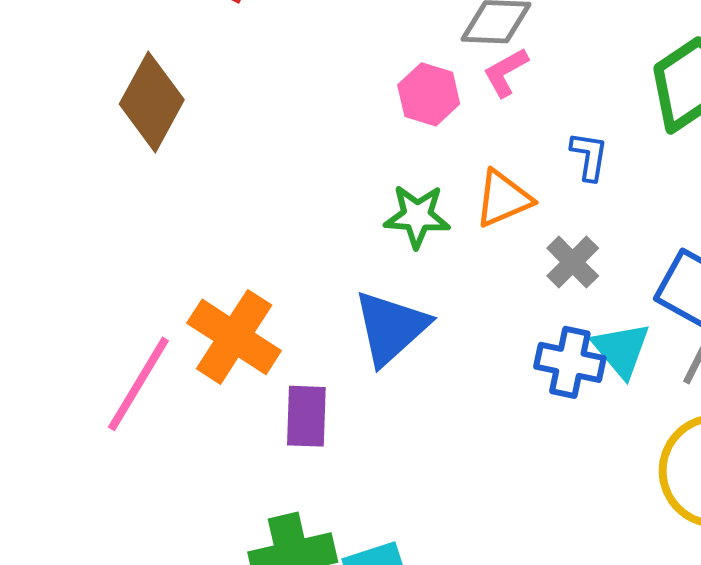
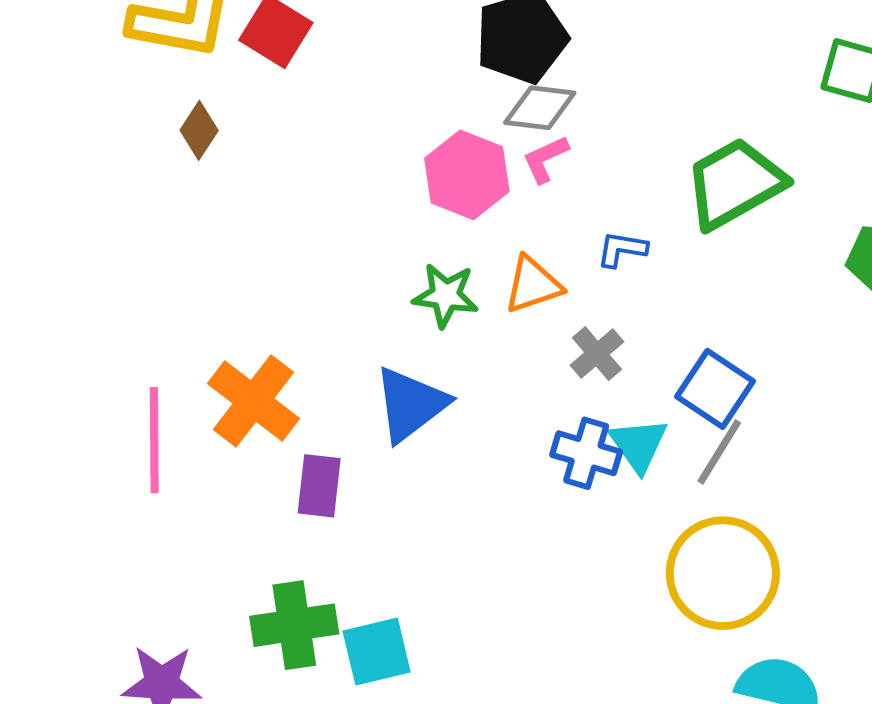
pink hexagon: (429, 94) -> (467, 175), size x1.4
brown diamond: (152, 102) -> (199, 130), moved, size x0.6
blue L-shape: (589, 156) -> (622, 249), turned -94
pink line: (138, 384) -> (154, 440), turned -36

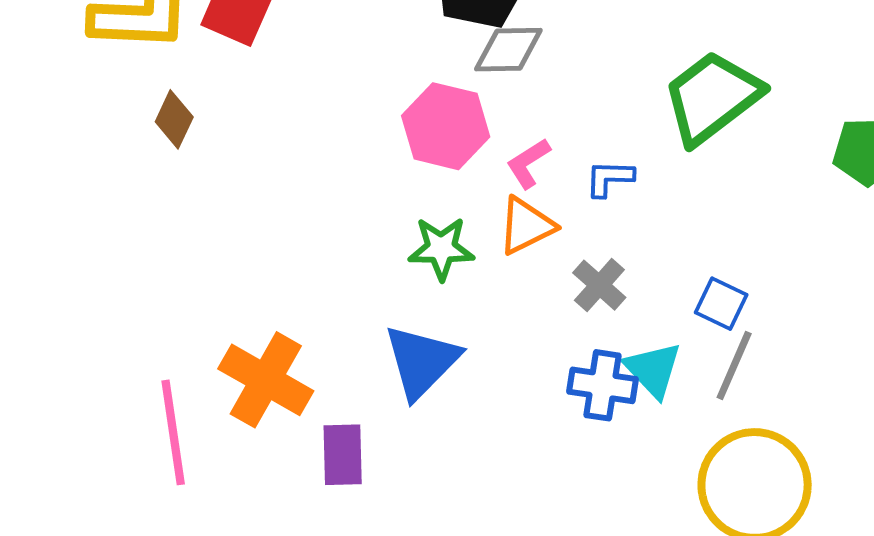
pink L-shape: (545, 159) -> (528, 163), moved
blue square: (715, 389) -> (721, 304), size x0.7

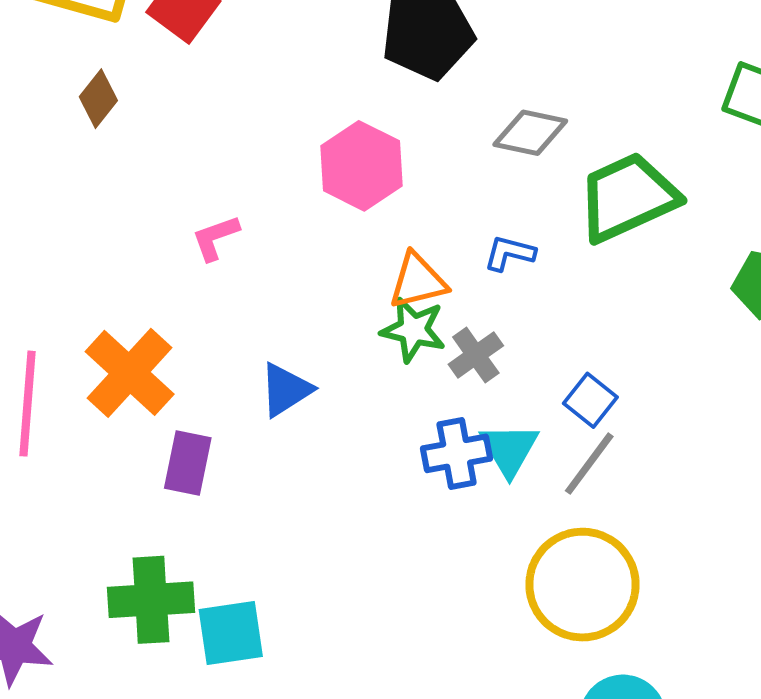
gray diamond: (508, 50) -> (530, 133), moved
pink L-shape: (528, 163) -> (215, 238), moved
green star: (441, 248) -> (413, 330), moved
blue triangle: (422, 361) -> (286, 390), size x0.7
blue cross: (602, 385) -> (457, 453), turned -32

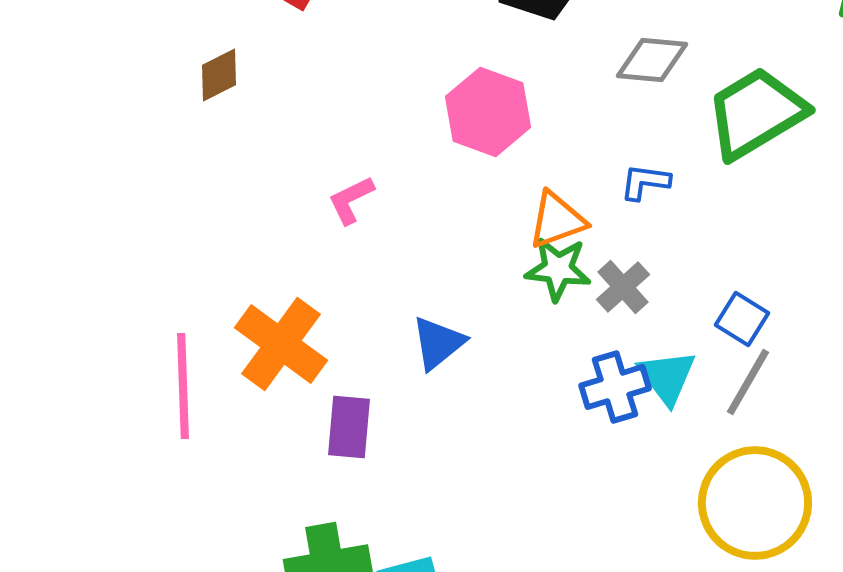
brown diamond: (98, 99) -> (219, 75), turned 32

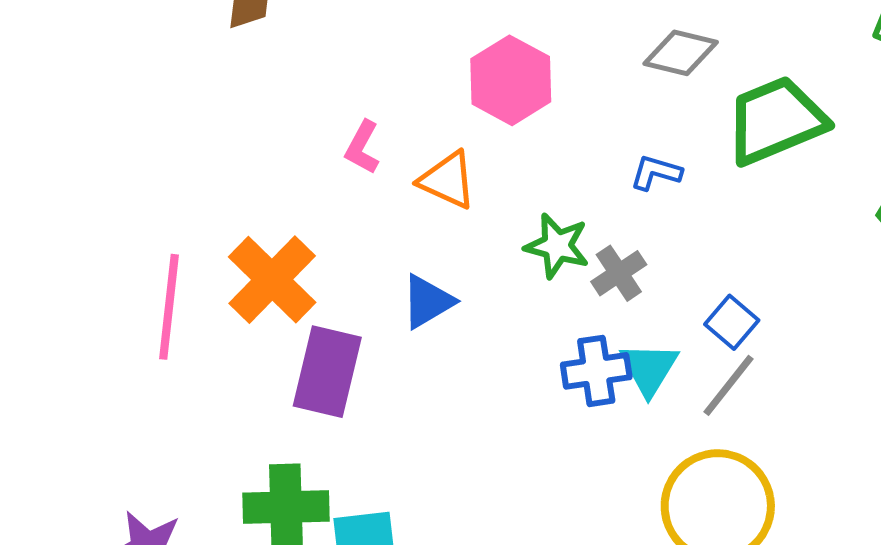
pink L-shape: (351, 200) -> (362, 147), turned -44
orange triangle: (557, 220) -> (447, 180), moved, turned 36
purple rectangle: (349, 427) -> (327, 372), size x1.4

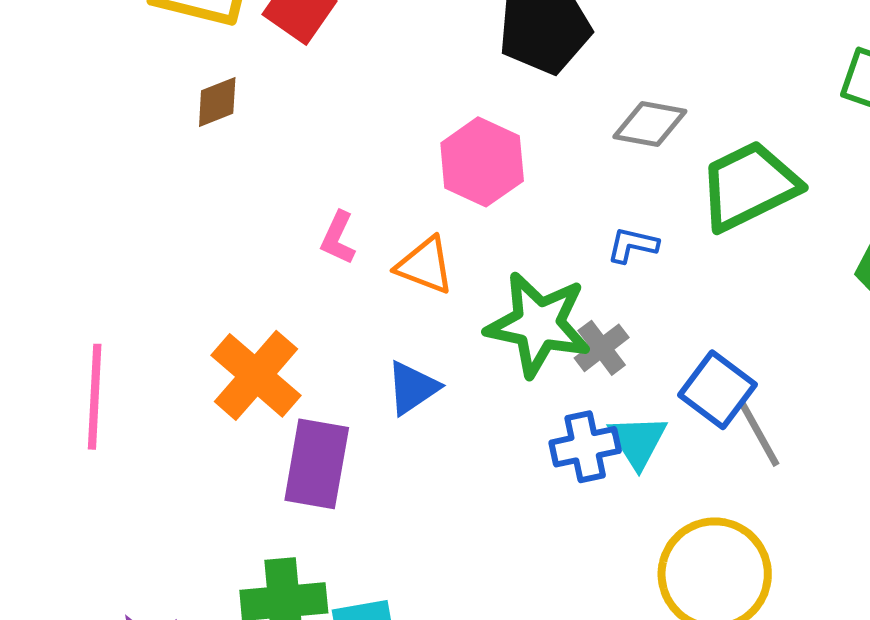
green star: (557, 246) -> (538, 324), size x1.6
pink line: (169, 307) -> (95, 397), moved
blue square: (732, 322) -> (717, 390), size x1.4
gray line: (729, 385) -> (759, 434), moved, turned -64

